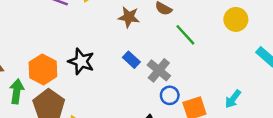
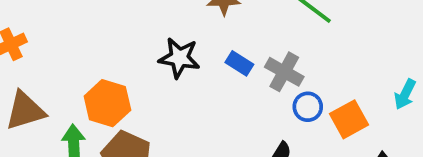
black star: (81, 61) -> (179, 58), moved

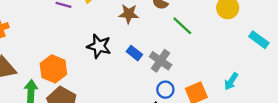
blue circle: (308, 107) -> (165, 90), moved

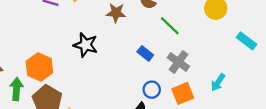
blue rectangle: (134, 53) -> (145, 53), moved
gray cross: (161, 61) -> (178, 62), moved

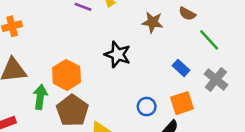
blue circle: (152, 90) -> (147, 107), moved
orange square: (183, 93) -> (182, 103), moved

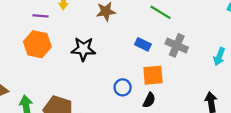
orange hexagon: (66, 75) -> (37, 44), moved
orange square: (182, 103) -> (153, 75), turned 30

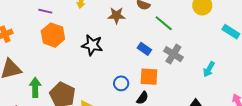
purple line: (41, 16) -> (45, 11), moved

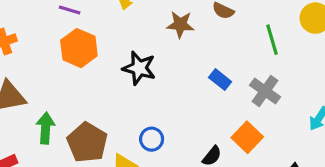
green line: (164, 23) -> (272, 40), moved, turned 30
orange square: (149, 77) -> (247, 137), moved, turned 36
blue circle: (121, 83) -> (152, 139), moved

